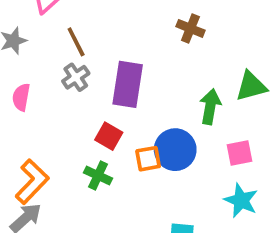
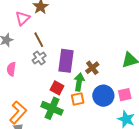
brown cross: (190, 28) -> (92, 68), moved, turned 32
green arrow: (210, 107) -> (79, 82), moved
blue circle: (175, 150) -> (103, 96), moved
green cross: (98, 175) -> (52, 108), size x1.5

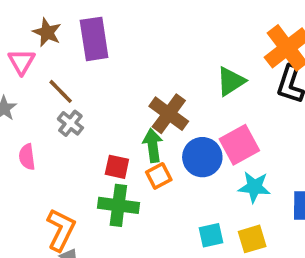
purple rectangle: (66, 61) -> (94, 39), moved
brown cross: (92, 68) -> (169, 114), size x1.5
pink square: (125, 95) -> (239, 145), size x1.5

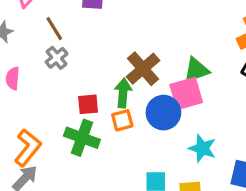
green triangle: (231, 81) -> (196, 70), moved
pink square: (239, 145) -> (186, 93), moved
red square: (117, 167) -> (88, 104), turned -30

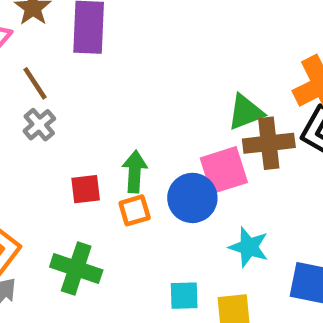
brown cross: (143, 69) -> (269, 143), moved, turned 36
green triangle: (196, 70) -> (246, 112), moved
green cross: (82, 138) -> (76, 268), moved

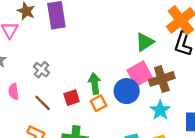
brown line: (35, 83) -> (43, 103), moved
brown cross: (269, 143) -> (162, 79), moved
cyan star: (249, 247) -> (160, 110), turned 30

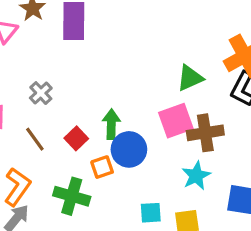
blue circle: (127, 91) -> (129, 149), moved
red square: (72, 98) -> (76, 138), turned -35
orange square: (99, 103) -> (102, 167), moved

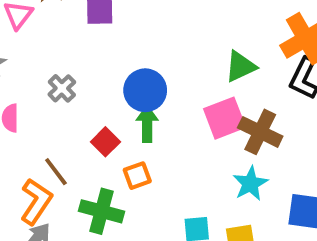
brown cross: (205, 133) -> (260, 132), turned 36
brown line: (35, 139) -> (56, 172), moved
blue circle: (129, 149) -> (145, 90), moved

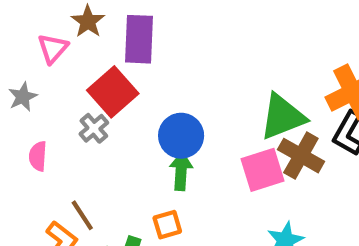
green triangle: (240, 66) -> (282, 117), size x1.4
brown cross: (260, 132) -> (301, 156), moved
red square: (105, 142) -> (113, 92), moved, size x1.6

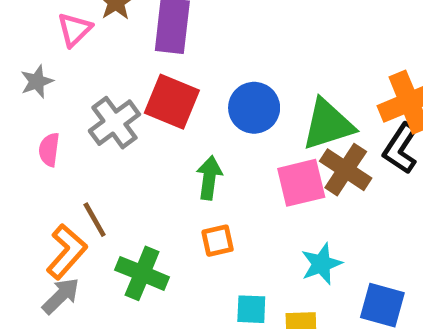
red square: (113, 92) -> (172, 102), moved, turned -30
gray cross: (94, 128) -> (114, 123), size x1.5
blue circle: (181, 136) -> (254, 108), moved
orange square: (167, 225) -> (218, 241), moved

